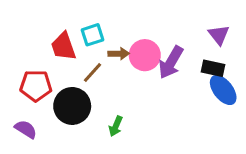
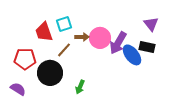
blue ellipse: (223, 90) -> (132, 55), moved

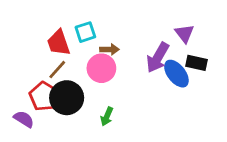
purple triangle: (151, 24) -> (184, 33), moved
pink circle: (100, 38) -> (101, 68), moved
brown line: (64, 50) -> (57, 70), moved
red pentagon: (25, 59) -> (44, 96), moved, turned 30

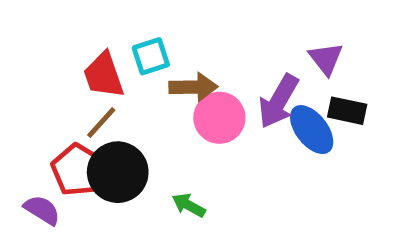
brown arrow: (109, 49) -> (193, 87), size x1.4
pink circle: (101, 68) -> (219, 118), moved
green arrow: (107, 116) -> (189, 205), turned 96

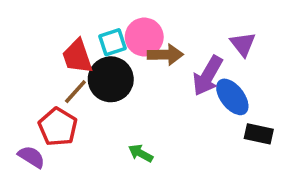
brown arrow: (193, 87) -> (165, 55), moved
black rectangle: (347, 111) -> (259, 134), moved
pink circle: (219, 118) -> (144, 37), moved
black circle: (118, 172) -> (111, 79), moved

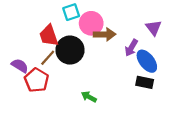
cyan square: (112, 42) -> (71, 12), moved
purple arrow: (208, 76) -> (131, 48), size x0.7
black rectangle: (259, 134) -> (145, 82), moved
purple semicircle: (31, 157) -> (20, 66), moved

